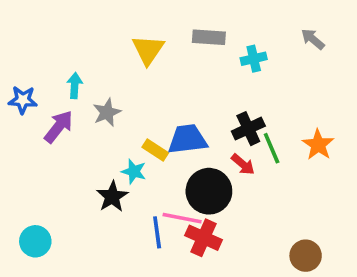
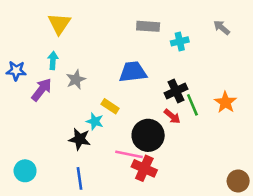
yellow triangle: (148, 50) -> (59, 24), moved
blue trapezoid: (187, 139) -> (133, 72), moved
black star: (112, 197) -> (80, 139), turned -30
blue line: (157, 232) -> (80, 178), moved
brown circle: (306, 256) -> (238, 181), moved

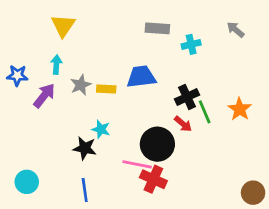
yellow rectangle: (110, 106) -> (106, 89), moved, turned -30

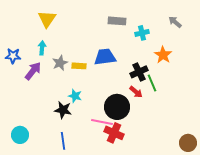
orange star: (240, 109) -> (163, 55), moved

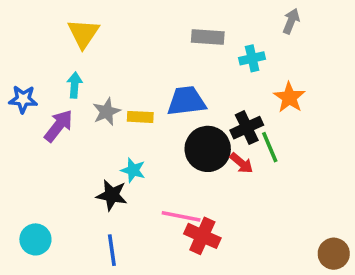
gray arrow: (175, 22) -> (291, 21), moved, turned 72
black circle: (117, 107) -> (208, 149), moved

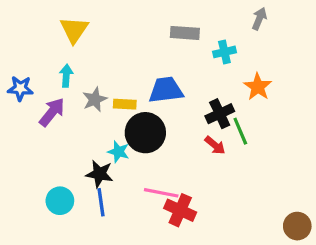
black circle: (208, 149) -> (145, 133), moved
cyan circle: (35, 239) -> (60, 201), moved
blue line: (112, 250) -> (101, 202), moved

